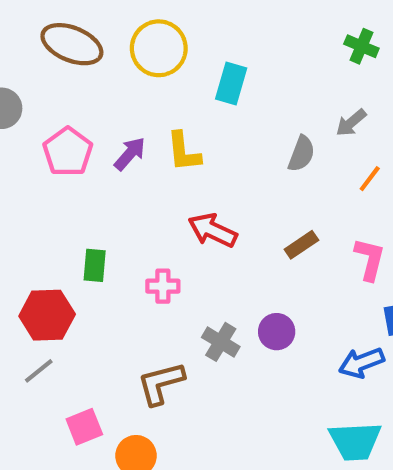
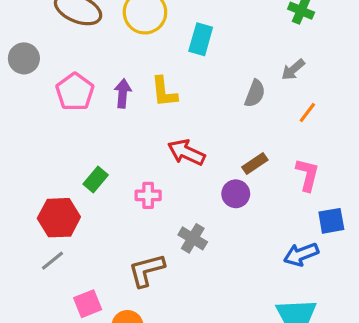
purple arrow: (130, 154) -> (123, 93), turned -36
green rectangle: (95, 265) -> (96, 179), turned 35
purple circle: (277, 332) -> (236, 194), moved

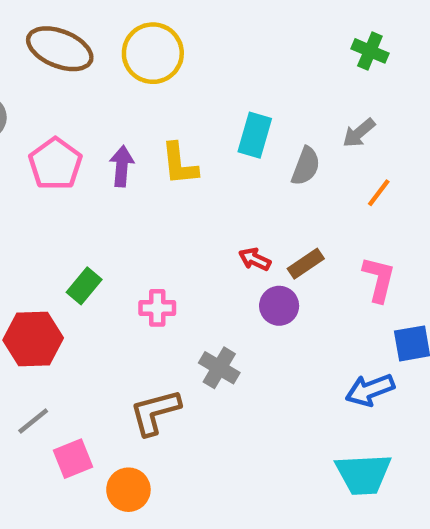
cyan rectangle: (201, 39) -> (255, 135), moved
red arrow: (186, 152) -> (255, 259), moved, size x0.6
gray line: (53, 261) -> (33, 421), moved

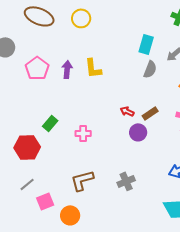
yellow circle: (153, 53) -> (81, 18), size x0.7
cyan rectangle: (255, 135) -> (146, 44), moved
gray cross: (219, 368) -> (126, 181), moved, turned 36

